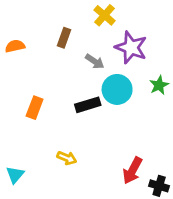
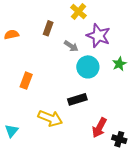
black rectangle: (88, 105) -> (77, 99), moved
yellow arrow: (67, 158) -> (50, 118), size x1.6

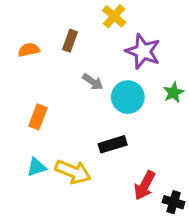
orange semicircle: (12, 35) -> (29, 50), moved
gray arrow: (71, 46) -> (93, 82), moved
cyan triangle: (12, 131) -> (36, 167), moved, turned 32

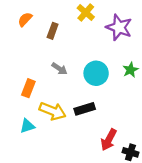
orange semicircle: (29, 50) -> (25, 19), moved, turned -35
purple star: (143, 51) -> (119, 27), moved
gray arrow: (93, 82) -> (59, 69), moved
yellow arrow: (73, 172) -> (53, 111), moved

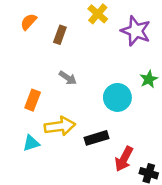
cyan circle: (96, 73) -> (117, 97), moved
black rectangle: (85, 109) -> (97, 138), moved
yellow arrow: (53, 111) -> (60, 126), turned -30

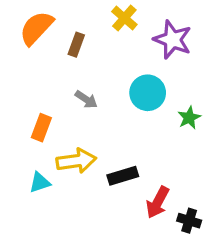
orange semicircle: (29, 22) -> (36, 28), size x1.6
green star: (149, 79) -> (189, 118), moved
cyan circle: (117, 97) -> (148, 93), moved

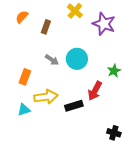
orange semicircle: (36, 28) -> (22, 17), size x0.6
cyan circle: (148, 93) -> (77, 59), moved
red arrow: (158, 202) -> (95, 91), moved

